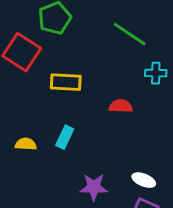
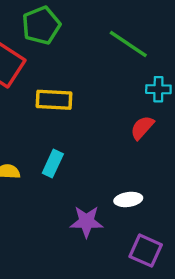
red semicircle: (121, 106) -> (142, 128), moved, turned -50
white ellipse: (144, 180) -> (128, 199), moved, turned -30

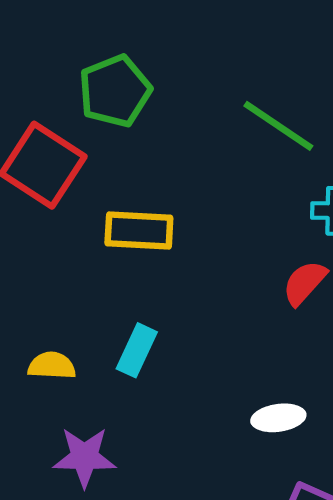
purple star: (86, 222) -> (84, 457), moved

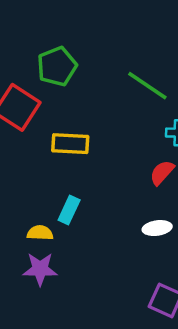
yellow semicircle: (52, 366) -> (40, 233), moved
white ellipse: (278, 418) -> (157, 228), moved

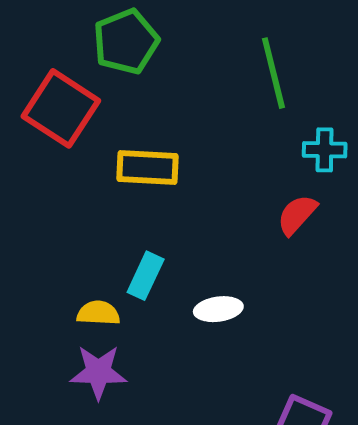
green line: (147, 86) -> (273, 73), turned 42
white ellipse: (157, 228) -> (218, 309), moved

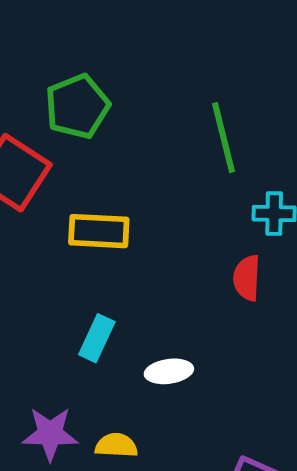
red semicircle: (297, 215) -> (247, 278), turned -39
yellow semicircle: (98, 313) -> (116, 445), moved

